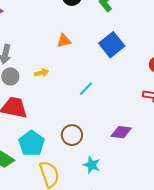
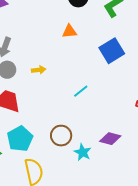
orange triangle: (64, 41) -> (69, 31), moved
cyan star: (92, 165) -> (83, 152), moved

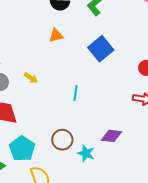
yellow arrow: (39, 70) -> (31, 78), turned 48
cyan line: (81, 91) -> (76, 93), turned -35

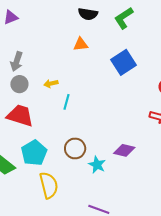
yellow arrow: (31, 78) -> (51, 83), turned 128
cyan line: (76, 93) -> (66, 102), moved

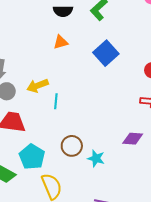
yellow arrow: (51, 83) -> (37, 86), size x1.5
purple diamond: (124, 150) -> (133, 139), moved

